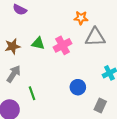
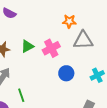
green triangle: (38, 43) -> (27, 46), turned -40
blue circle: (78, 87) -> (66, 73), moved

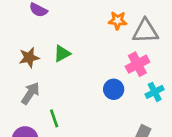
gray triangle: (83, 40) -> (145, 31), moved
pink cross: (51, 48) -> (137, 64), moved

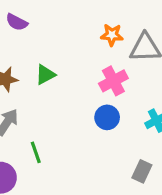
pink cross: (137, 64) -> (113, 81), moved

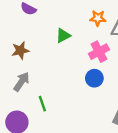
green triangle: (45, 75) -> (63, 35), moved

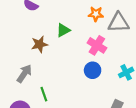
brown star: (20, 50) -> (39, 44), moved
pink cross: (99, 52) -> (97, 45), turned -30

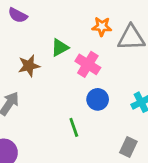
pink cross: (97, 45) -> (88, 64), moved
green line: (44, 94) -> (74, 127), moved

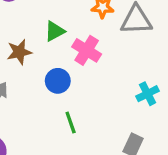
blue circle: (98, 99) -> (58, 81), moved

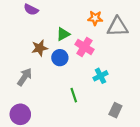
blue circle: (58, 81) -> (60, 58), moved
cyan cross: (148, 94) -> (100, 76), moved

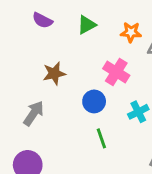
green triangle: (63, 34) -> (87, 25), moved
blue circle: (60, 58) -> (94, 101), moved

